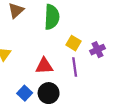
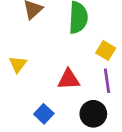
black circle: (49, 93) -> (93, 114), moved

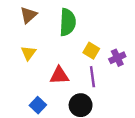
yellow triangle: (18, 64) -> (28, 53), moved

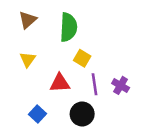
yellow square: (91, 51) -> (82, 58), moved
purple cross: (117, 58) -> (121, 85), moved, turned -35

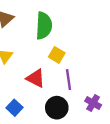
red triangle: (60, 83) -> (36, 78), turned 30
purple cross: (121, 85) -> (93, 103), moved

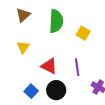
yellow square: (57, 55) -> (83, 33), moved
black circle: (57, 108) -> (56, 90), moved

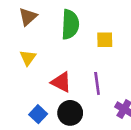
yellow square: (83, 33) -> (105, 40), turned -32

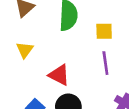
purple line: (97, 83) -> (105, 63), moved

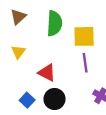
yellow square: (104, 31) -> (84, 36), size x1.5

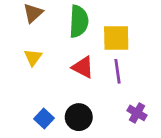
red triangle: (47, 73) -> (83, 67), moved

